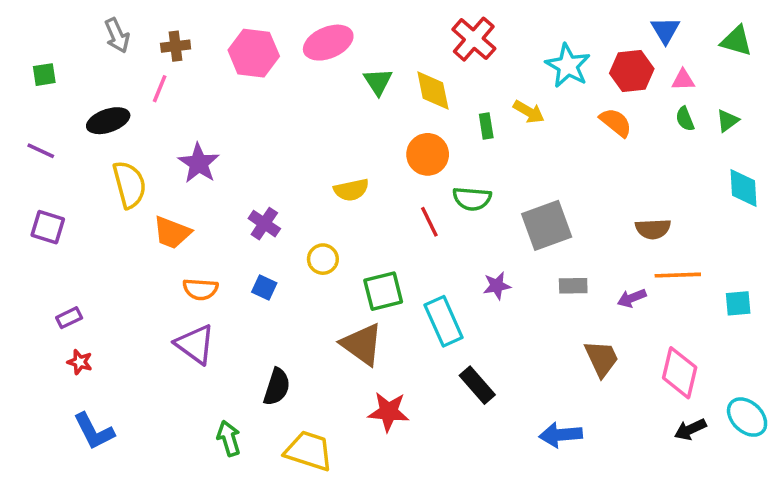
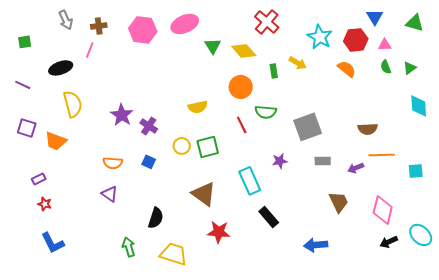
yellow diamond: (433, 90) -> (244, 51), turned -30
purple star: (199, 163) -> (122, 115), moved
orange trapezoid: (172, 232) -> (56, 141), moved
green square: (383, 291) -> (208, 147), moved
purple triangle: (195, 344) -> (110, 194), size x0.7

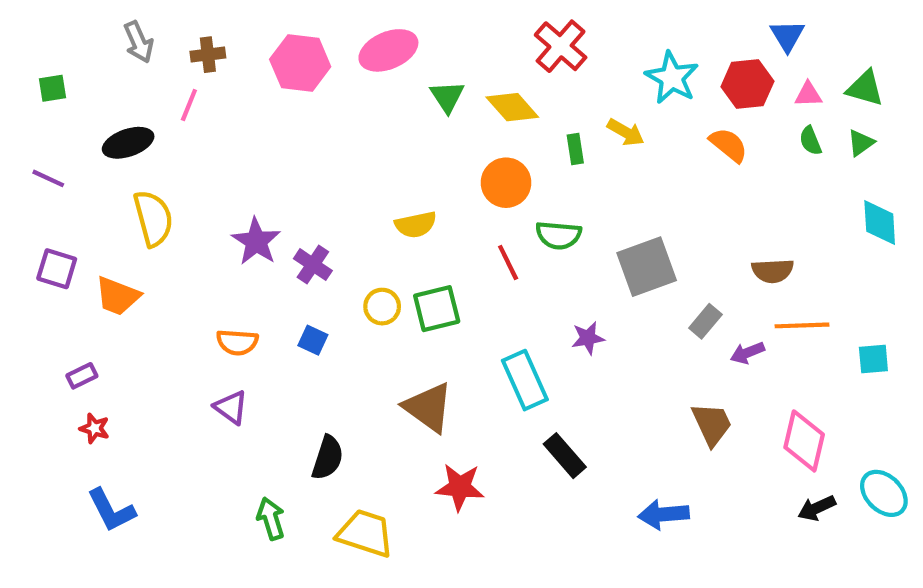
green triangle: (415, 23) -> (865, 88), moved
gray rectangle: (323, 161) -> (705, 321), moved, turned -49

